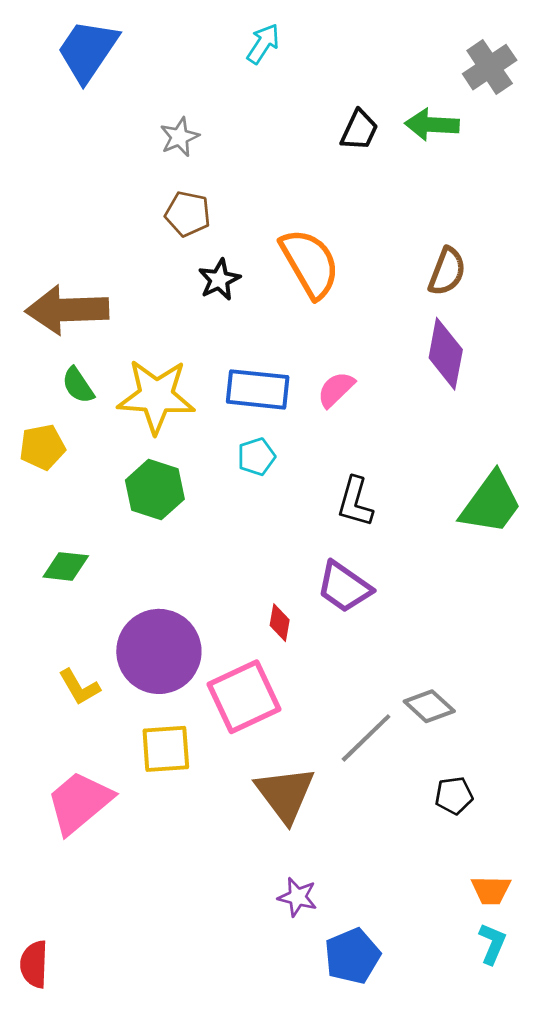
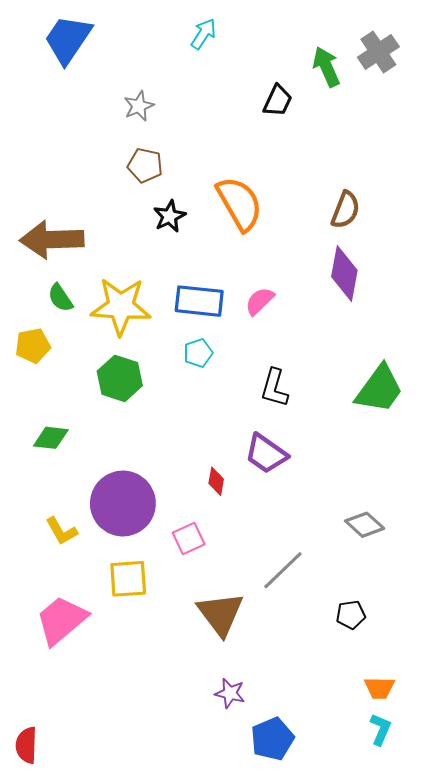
green arrow: (432, 125) -> (326, 67), moved, turned 63
pink square: (244, 697) -> (189, 538), size x0.6
gray diamond: (429, 706) -> (365, 525), moved

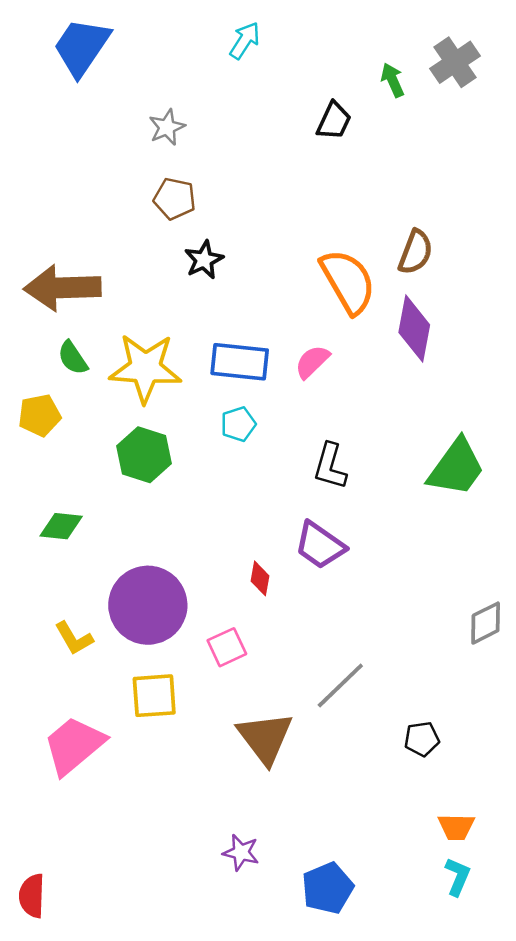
green arrow: (326, 67) -> (393, 80), size x0.7
orange semicircle: (239, 204) -> (348, 281), moved
gray diamond: (365, 525) -> (486, 623), moved, turned -69
purple star: (230, 693) -> (241, 852), moved

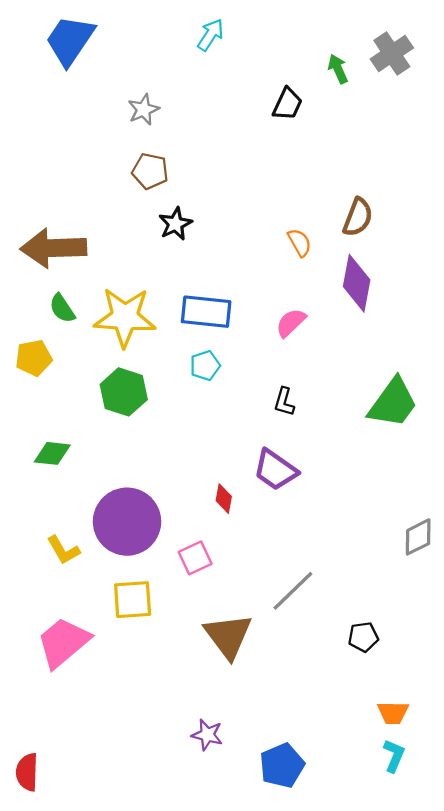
orange semicircle: (348, 281) -> (300, 243), size x0.5
pink semicircle: (312, 362) -> (291, 323), moved
black L-shape: (330, 466) -> (284, 402), size x0.7

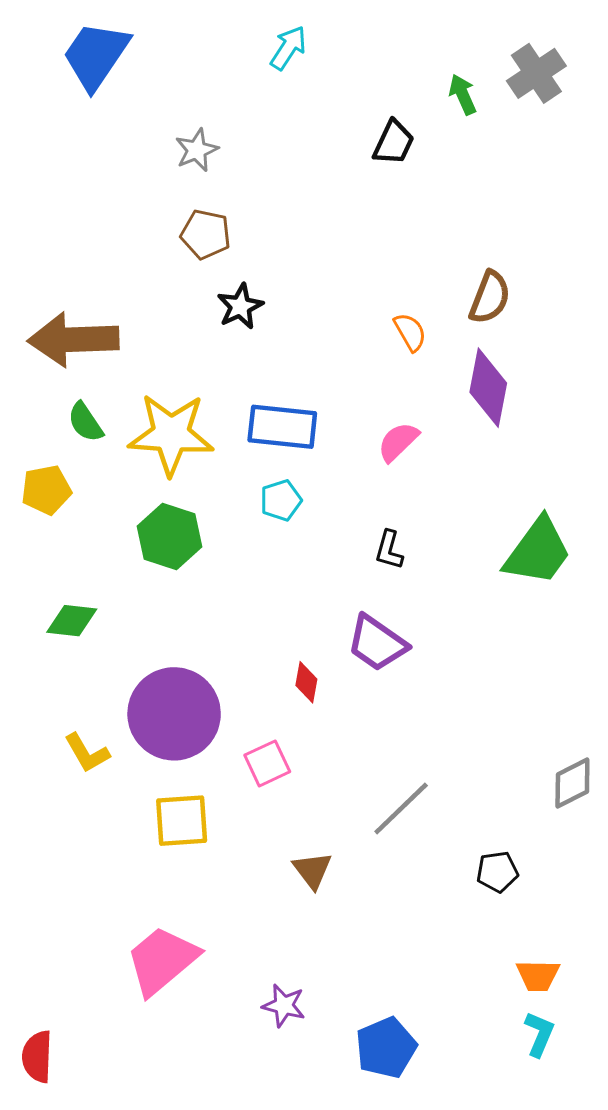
gray diamond: (418, 537) -> (572, 783), moved
brown triangle: (228, 636) -> (312, 870), size x0.6
pink trapezoid: (63, 642) -> (162, 960), moved

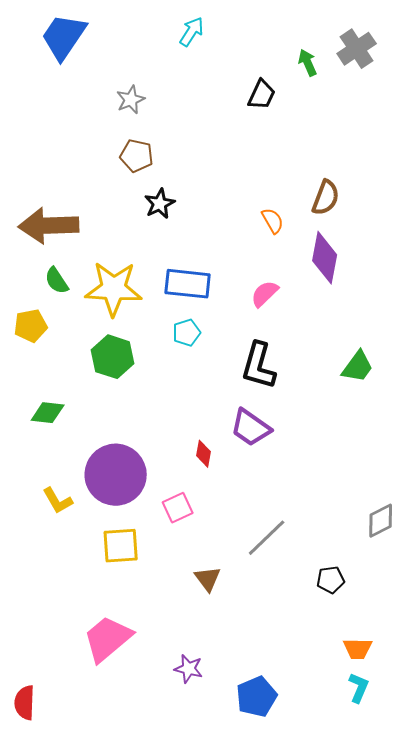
black L-shape: (389, 550) -> (259, 366), size x1.8
green trapezoid: (538, 551) -> (358, 367), size x0.7

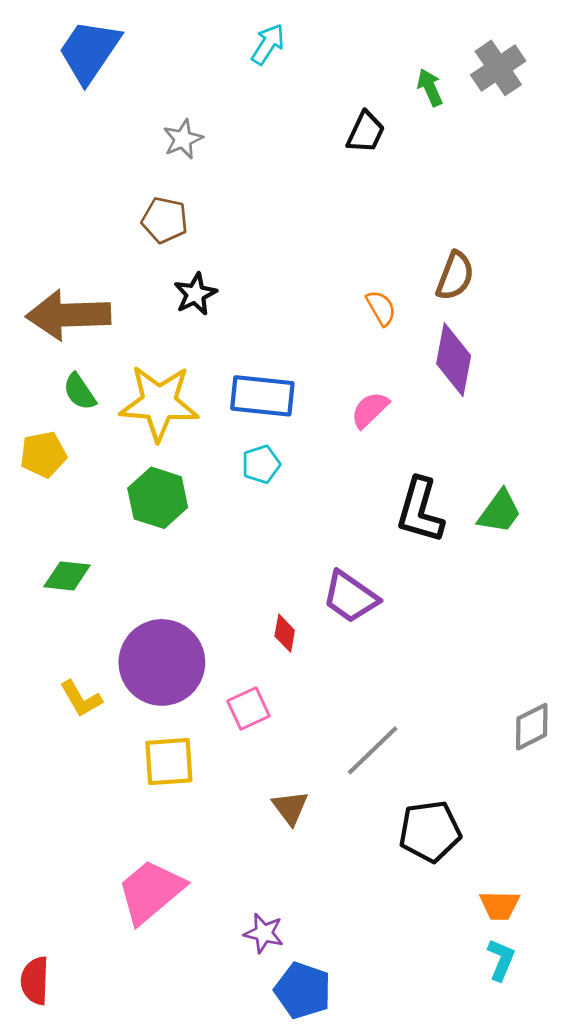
brown pentagon: (137, 156) -> (165, 220), moved
black star: (160, 204) -> (195, 294), moved
black L-shape: (259, 366) -> (420, 510), moved
black pentagon: (331, 580) -> (430, 831), moved, size x1.6
blue pentagon: (257, 697) -> (303, 990), moved, turned -30

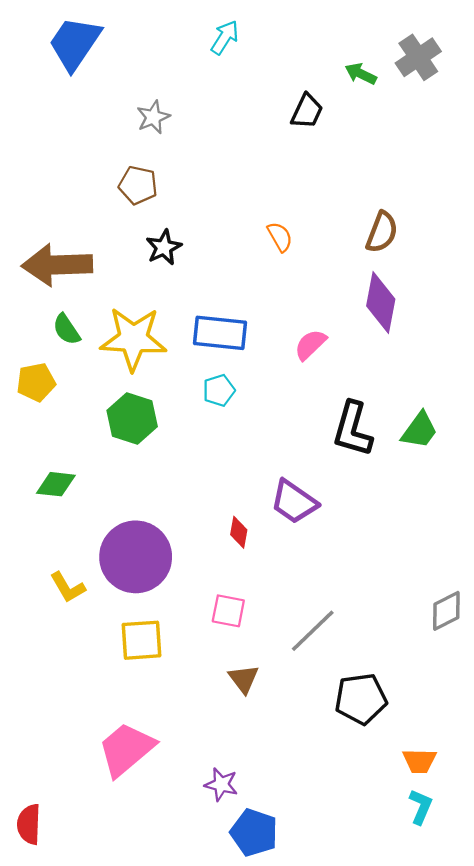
green arrow: (430, 87) -> (361, 74), turned -40
orange semicircle: (381, 308) -> (280, 237), moved
pink square: (248, 709) -> (228, 611), moved, turned 36

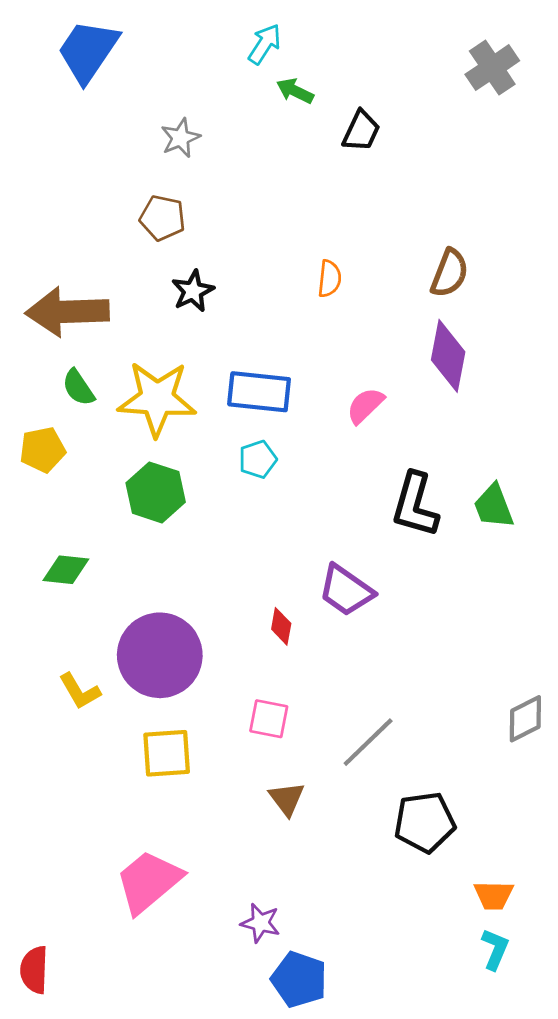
green arrow: (361, 74) -> (295, 91), moved
orange semicircle: (280, 237) -> (329, 279), turned 36
green trapezoid: (419, 430) -> (494, 506), turned 123

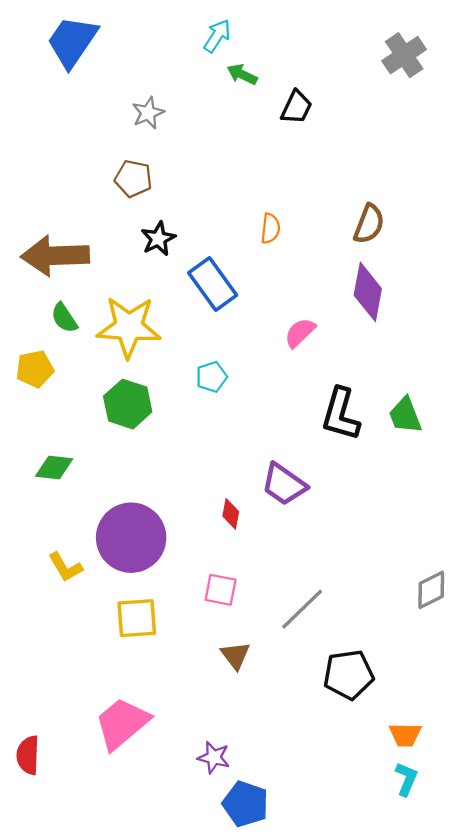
blue rectangle: (259, 392) -> (213, 284), moved, turned 48
red semicircle: (34, 970) -> (28, 755), moved

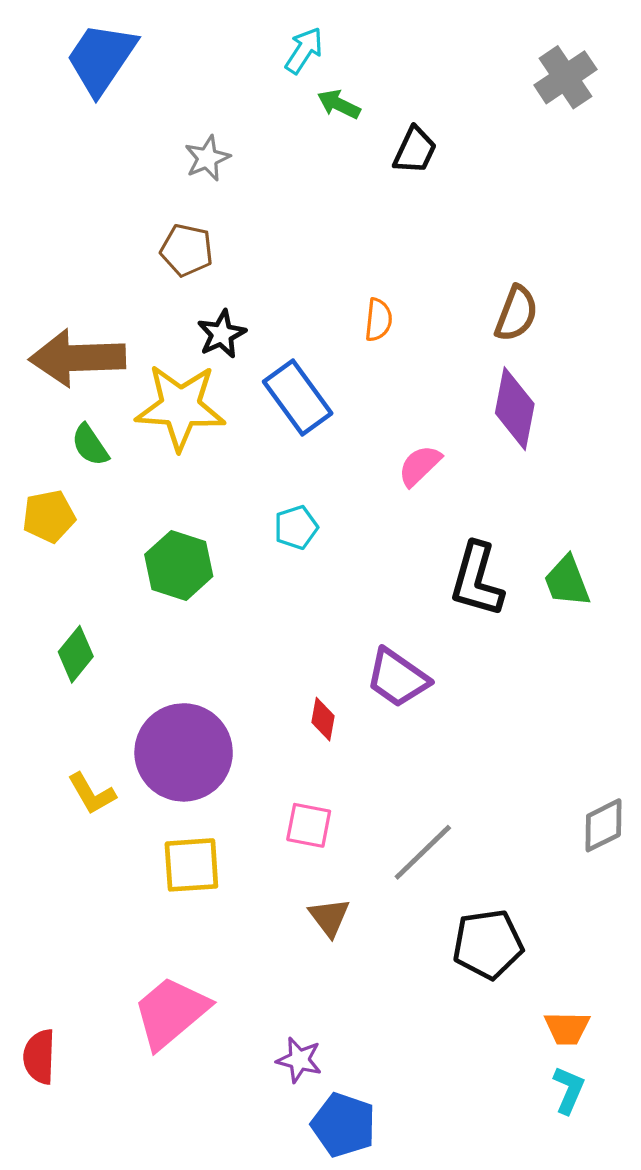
yellow star: (129, 327) -> (180, 407), moved
green diamond: (54, 467) -> (76, 654), turned -57

